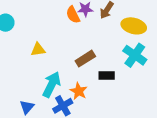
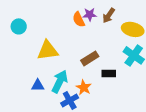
yellow triangle: (38, 50) -> (48, 50), size x1.6
blue triangle: (27, 107) -> (38, 85), moved, turned 48

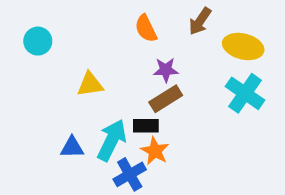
purple star: (90, 14) -> (166, 70), moved
yellow triangle: (48, 50) -> (90, 84), size x0.7
black rectangle: (109, 73) -> (146, 126), moved

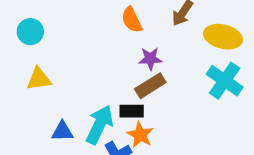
yellow triangle: (90, 84) -> (39, 79), moved

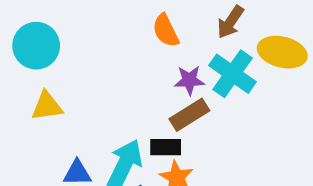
cyan circle: (30, 32) -> (36, 46), size x1.4
cyan cross: (225, 81) -> (233, 74), moved

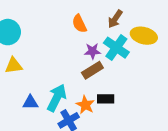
black rectangle: (166, 147) -> (106, 99), moved

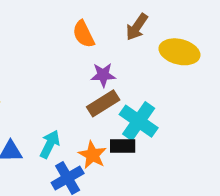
cyan cross: (116, 48) -> (139, 121), moved
cyan arrow: (57, 98) -> (50, 144), size x0.7

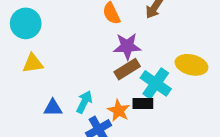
yellow ellipse: (179, 52) -> (191, 65), moved
purple star: (103, 75) -> (127, 46), size x1.4

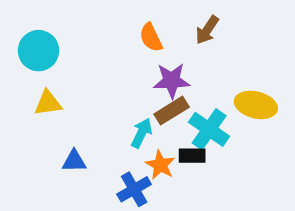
cyan arrow: (84, 102) -> (142, 133), moved

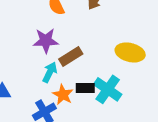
purple star: (172, 81) -> (46, 41), moved
cyan cross: (209, 129) -> (108, 89), moved

